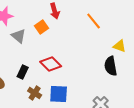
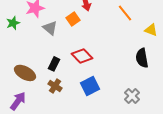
yellow triangle: (120, 46) -> (151, 30), moved
brown cross: (35, 93) -> (55, 86), moved
blue square: (59, 94) -> (90, 86), turned -30

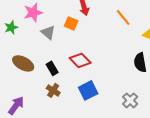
orange square: (73, 19) -> (71, 23), turned -32
black rectangle: (54, 64) -> (52, 68), turned -56
brown ellipse: (25, 73) -> (23, 63), moved

